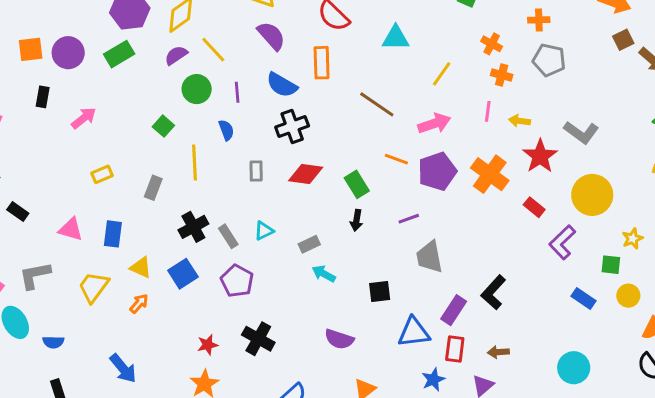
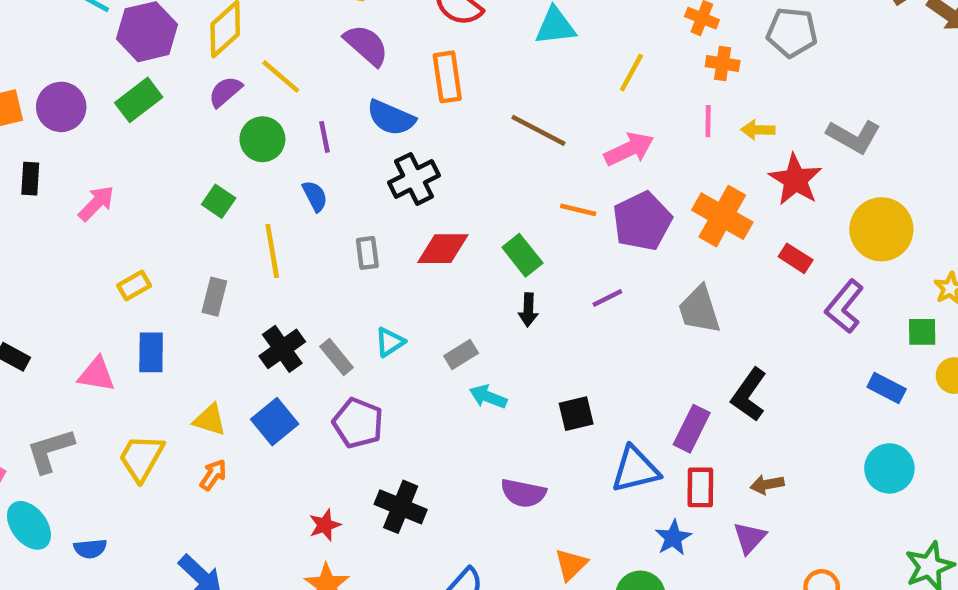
blue rectangle: (113, 234) -> (151, 352), moved
gray trapezoid: (429, 257) -> (699, 310), moved
cyan circle: (574, 368) -> (889, 468), moved

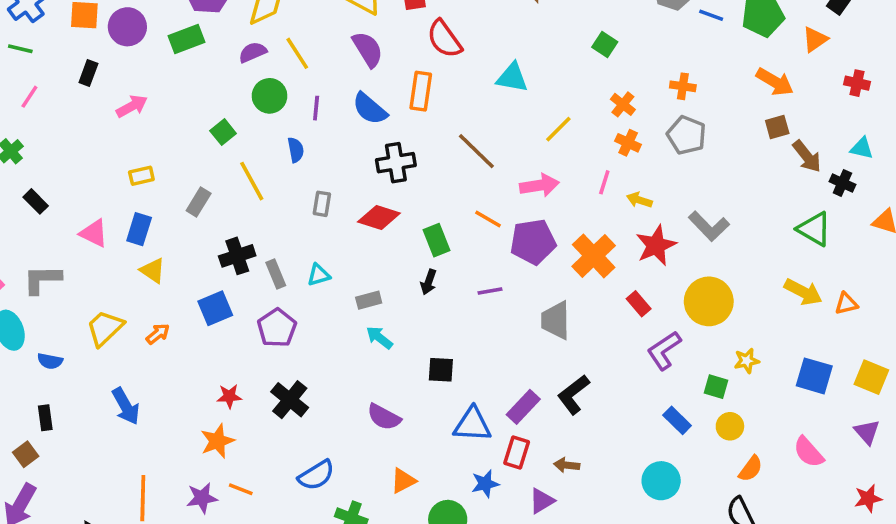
black cross: (414, 179) -> (396, 163), moved
yellow line: (272, 251) -> (252, 181), turned -36
yellow triangle: (210, 420) -> (153, 270), moved
yellow trapezoid: (141, 458) -> (105, 328), moved

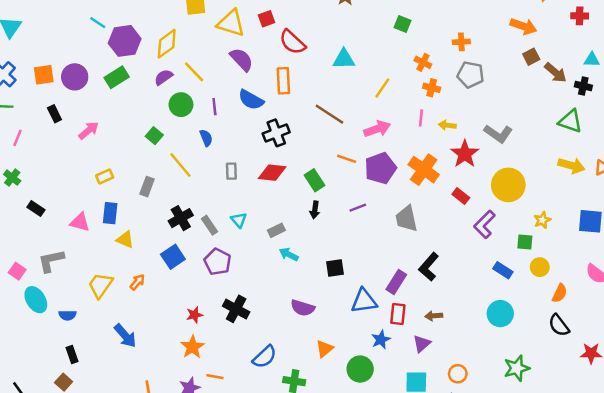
black rectangle: (88, 73) -> (54, 114), turned -35
cyan triangle: (319, 275) -> (239, 220), turned -42

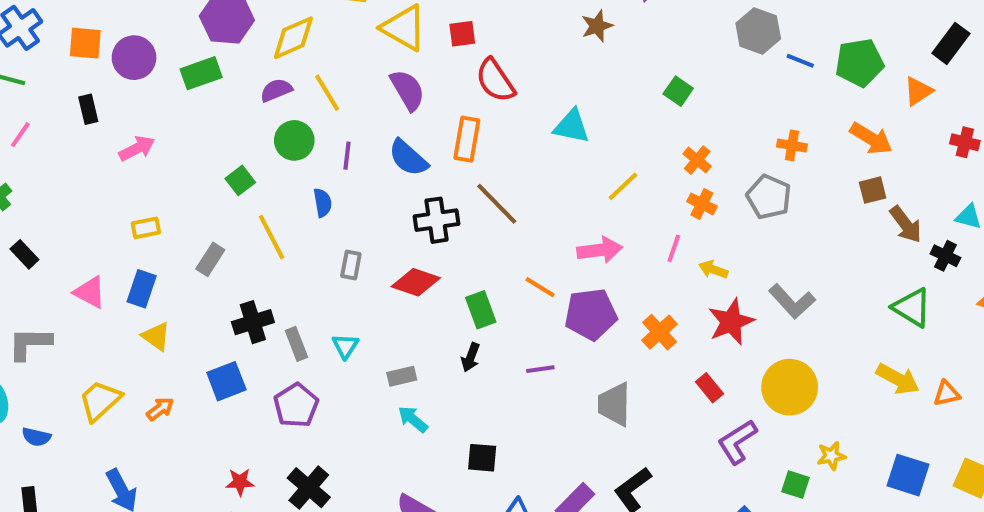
orange cross: (461, 42) -> (792, 145), moved
brown line: (329, 114) -> (497, 204), moved
orange cross: (424, 170) -> (660, 332), size x0.7

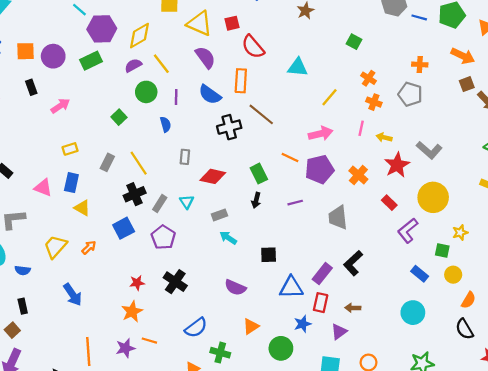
yellow line: (272, 237) -> (139, 163), moved
red diamond: (416, 282) -> (213, 176), moved
gray rectangle: (296, 344) -> (160, 204), turned 60

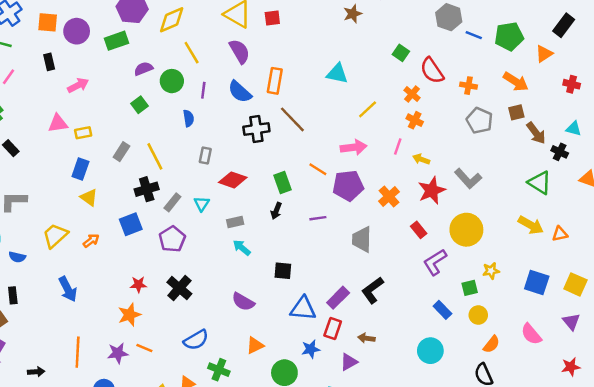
red semicircle: (253, 47) -> (432, 71), moved
purple semicircle: (133, 65) -> (143, 69), moved
gray pentagon: (410, 94) -> (479, 121), moved
pink triangle: (43, 188) -> (58, 123), moved, turned -36
green square: (442, 251) -> (470, 288), turned -32

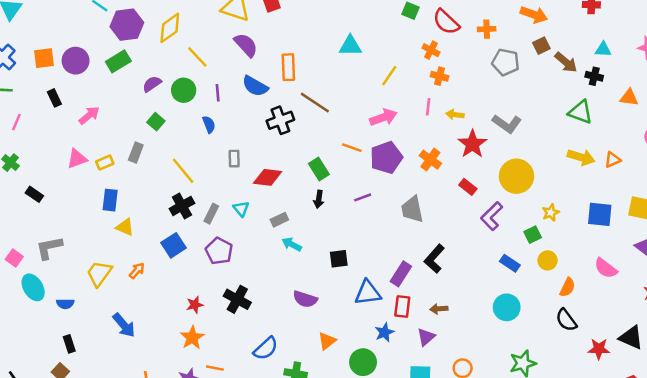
gray rectangle: (121, 152) -> (136, 153), moved

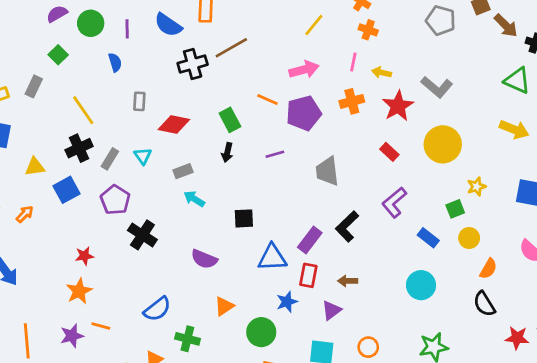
brown line: (315, 103) -> (231, 48), turned -68
orange cross: (430, 160) -> (352, 101), moved, turned 35
purple L-shape: (492, 216) -> (394, 202), moved
yellow triangle: (125, 227) -> (35, 167), moved, turned -36
black cross: (237, 299) -> (142, 235), moved

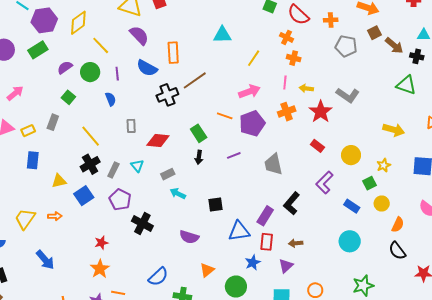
yellow arrow: (514, 129) -> (394, 130), moved
yellow circle: (443, 144) -> (351, 155), moved, size x0.7
orange arrow: (25, 214) -> (55, 216), turned 48

